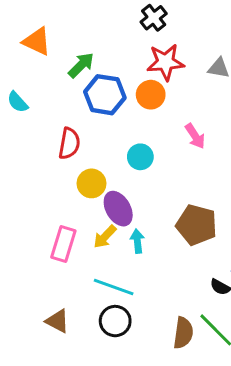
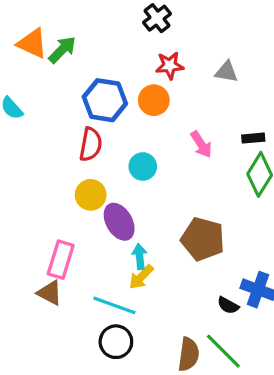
red star: (165, 62) -> (170, 65), size x0.7
green arrow: (81, 65) -> (62, 50), moved
red semicircle: (69, 144) -> (91, 144), moved
yellow arrow: (105, 237) -> (141, 277), moved
brown triangle: (57, 321) -> (50, 293), moved

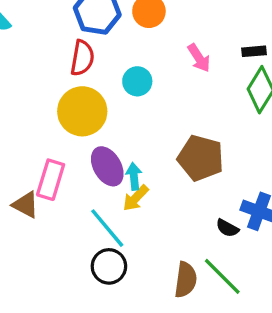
yellow circle: (91, 195) -> (82, 111), size x1.5
purple ellipse: (119, 222) -> (107, 166), moved
brown triangle: (50, 293) -> (26, 205), moved
cyan line: (114, 305) -> (107, 228), turned 30

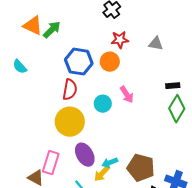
pink arrow: (199, 58) -> (127, 95), moved
brown pentagon: (201, 158) -> (141, 168), moved
cyan arrow: (134, 176) -> (110, 163), moved, turned -105

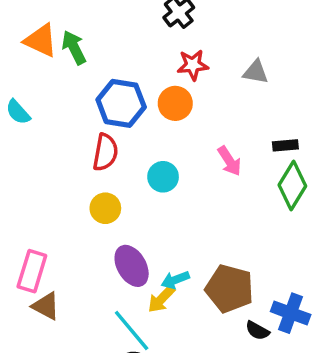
green arrow: (52, 30) -> (74, 47), turned -72
pink arrow: (127, 95) -> (229, 161), moved
yellow circle: (70, 122) -> (105, 208), size x0.6
pink rectangle: (51, 163) -> (32, 271), moved

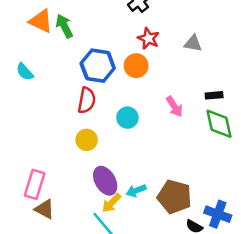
red star: (193, 65) -> (148, 38), turned 30
green diamond: (292, 186) -> (219, 124), turned -44
yellow arrow: (161, 299) -> (111, 203), moved

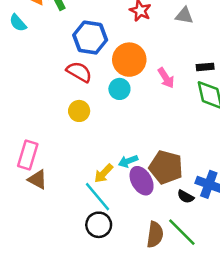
orange circle: (136, 66) -> (129, 60), moved, size x1.4
cyan semicircle: (25, 72) -> (18, 23), moved
red semicircle: (87, 100) -> (79, 72), turned -70
purple ellipse: (105, 181) -> (142, 181), moved

